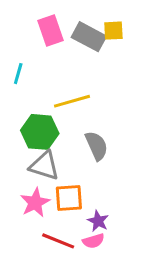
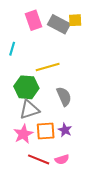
gray triangle: (44, 166) -> (29, 110), turned -35
purple star: (98, 221) -> (65, 130), moved

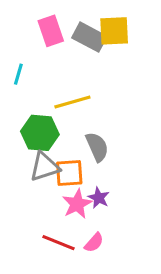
yellow square: (75, 20) -> (114, 31), size x1.5
orange square: (46, 131) -> (69, 173), moved
pink star: (23, 134) -> (77, 204), moved
pink semicircle: (62, 159) -> (94, 243), turned -32

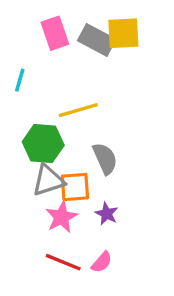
pink star: (77, 204) -> (62, 217), moved

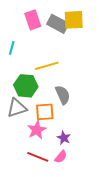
gray triangle: (48, 180) -> (17, 108), moved
purple star: (107, 214) -> (64, 138), moved

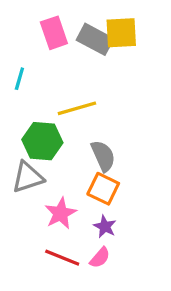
orange square: (45, 112) -> (103, 189), moved, turned 30

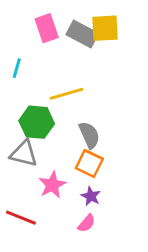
gray triangle: (28, 177) -> (24, 154), turned 32
red line: (62, 258) -> (21, 218), moved

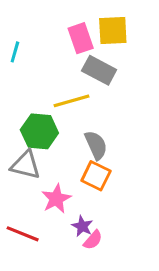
pink rectangle: (47, 28) -> (81, 38), moved
gray rectangle: (82, 34) -> (99, 70), moved
cyan line: (17, 68) -> (15, 52), moved
purple star: (91, 196) -> (82, 226), moved

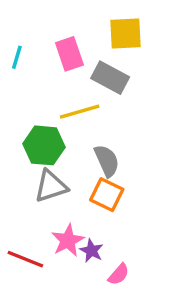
pink rectangle: (81, 38) -> (69, 54), moved
gray triangle: (26, 165) -> (51, 186), moved, turned -32
pink star: (56, 199) -> (68, 240), moved
pink semicircle: (93, 240) -> (119, 274), moved

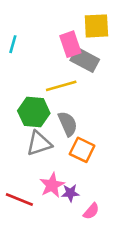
pink rectangle: (69, 54) -> (70, 44), moved
gray semicircle: (107, 161) -> (68, 124), moved
purple star: (92, 251) -> (70, 193), turned -30

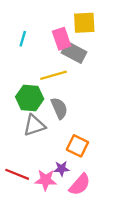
cyan line: (13, 44) -> (23, 39), moved
orange square: (82, 150) -> (77, 146), moved
pink star: (52, 185) -> (46, 180), moved, turned 30
pink semicircle: (91, 211) -> (80, 185), size x1.5

